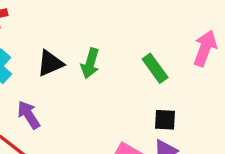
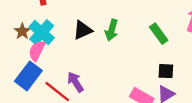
purple arrow: (29, 115) -> (75, 82), moved

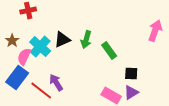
cyan cross: (42, 32) -> (40, 47), moved
green rectangle: (159, 34) -> (109, 51), moved

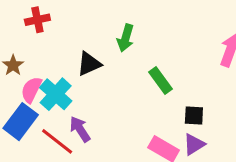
green arrow: (86, 40) -> (126, 38), moved
cyan cross: (40, 47) -> (56, 94), moved

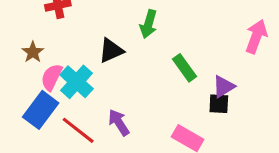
purple arrow: (80, 129) -> (119, 122), moved
purple triangle: (194, 144) -> (223, 87), moved

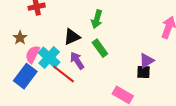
green rectangle: (184, 68) -> (100, 48), moved
purple arrow: (119, 122) -> (77, 61), moved
red line: (78, 130) -> (64, 74), moved

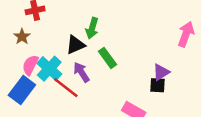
green arrow: (97, 19) -> (92, 28), moved
brown star: (20, 38) -> (22, 37), moved

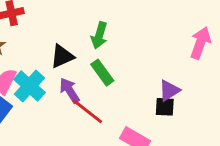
green arrow: (92, 28) -> (99, 35), moved
red line: (66, 88) -> (87, 111), moved

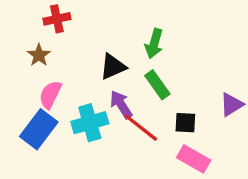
cyan cross: (29, 86) -> (90, 123), moved, turned 32
black square: (165, 107) -> (185, 123), moved

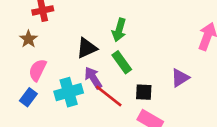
blue rectangle: (39, 129) -> (28, 97), size x0.6

